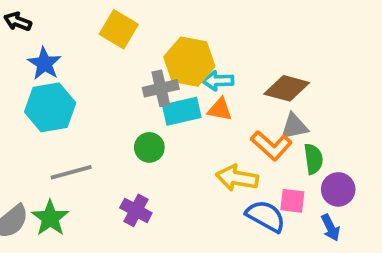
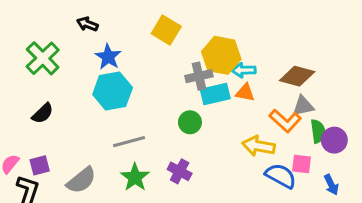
purple circle: (338, 189) -> (334, 140), moved
green star: (50, 218) -> (135, 177), moved

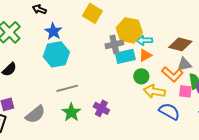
orange triangle: (245, 92) -> (145, 55), turned -40
green circle: (190, 122) -> (141, 76), moved
pink square: (302, 164) -> (185, 91), moved

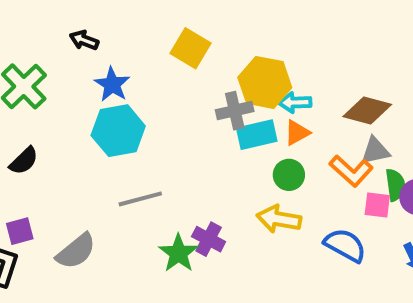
yellow arrow: (154, 91) -> (279, 219), moved
green star: (71, 112) -> (178, 253), moved

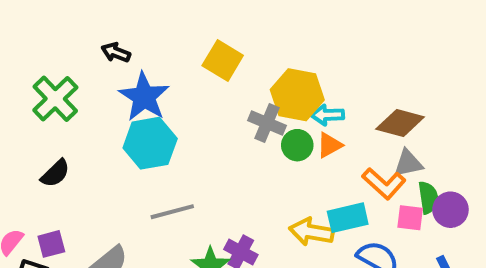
blue star: (112, 84) -> (144, 97), size x1.4
gray cross: (235, 111) -> (267, 123), turned 36
cyan rectangle: (257, 135) -> (348, 218), moved
green circle: (289, 175) -> (297, 145), moved

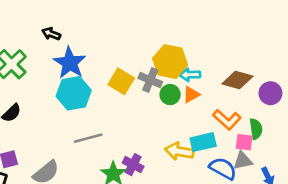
yellow square: (223, 60) -> (121, 81), moved
gray triangle: (408, 163) -> (243, 161), moved
purple circle: (450, 210) -> (270, 93), moved

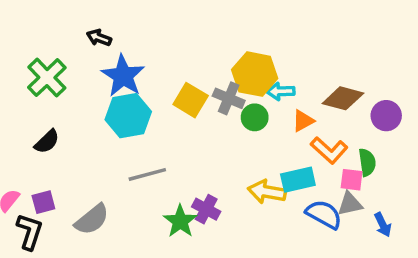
orange triangle: (191, 95) -> (303, 121), moved

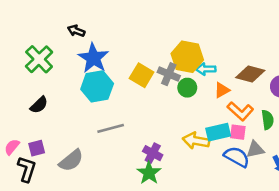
pink square: (352, 180) -> (238, 132), moved
green star: (180, 221) -> (149, 173), moved

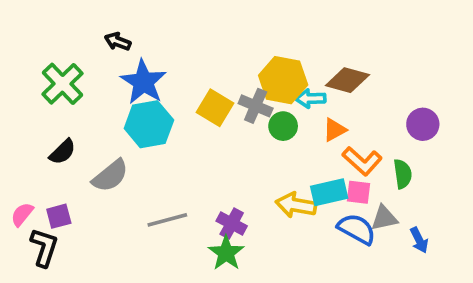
brown diamond: (250, 74) -> (347, 80), moved
gray line: (111, 128) -> (167, 220), moved
gray semicircle: (71, 161) -> (110, 176), moved

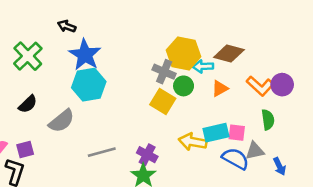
yellow square: (215, 108) -> (163, 101), moved
orange L-shape: (362, 161) -> (260, 86), moved

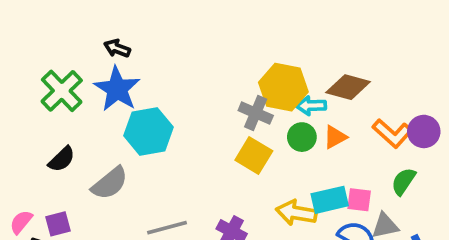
blue star: (85, 55) -> (117, 89), moved
green circle: (184, 86) -> (302, 137), moved
green semicircle: (268, 120) -> (403, 181), turned -138

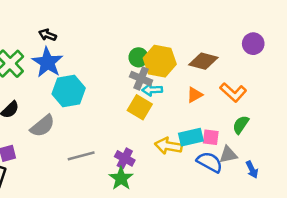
cyan arrow: (311, 106) -> (152, 90), moved
purple circle: (424, 131) -> (253, 44), moved
green circle: (302, 137) -> (138, 57), moved

